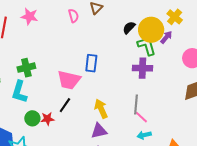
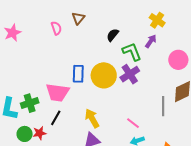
pink star: (29, 16) -> (13, 33), turned -30
yellow circle: (151, 30) -> (104, 75), moved
green cross: (26, 68) -> (30, 103), moved
purple cross: (143, 68) -> (130, 74), turned -30
gray line: (136, 104) -> (163, 106), moved

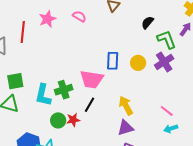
pink semicircle: (56, 28) -> (79, 16), moved, turned -40
yellow circle: (104, 75) -> (138, 63), size x0.6

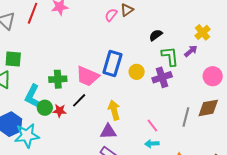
pink semicircle: (79, 16) -> (111, 15), moved, turned -96
blue rectangle: (113, 61) -> (112, 63), size x1.4
cyan L-shape: (43, 95) -> (32, 96), moved

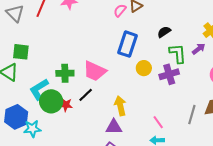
blue rectangle: (112, 63) -> (128, 44), moved
cyan L-shape: (32, 96) -> (39, 89), turned 30
green circle: (45, 108) -> (51, 101), size x1.5
cyan star: (27, 136) -> (32, 129), size x0.7

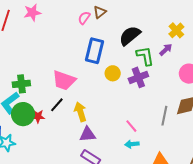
black semicircle: (164, 32) -> (130, 36), size x1.6
green cross: (65, 73) -> (21, 84), moved
yellow arrow: (120, 106) -> (80, 112), moved

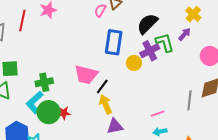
purple cross: (138, 77) -> (150, 51), moved
black line: (57, 105) -> (102, 86), moved
pink line: (131, 126) -> (158, 114), turned -64

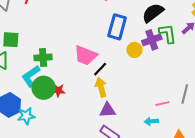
pink line: (158, 114) -> (163, 104), moved

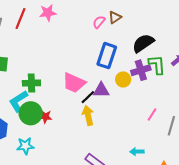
pink line: (163, 104) -> (152, 114), moved, turned -48
purple triangle: (107, 110) -> (101, 90), moved
cyan star: (26, 116) -> (25, 146), moved

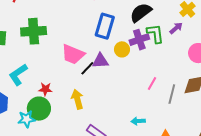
green cross: (31, 83) -> (34, 31), moved, size x1.4
green circle: (31, 113) -> (39, 109), moved
yellow arrow: (88, 115) -> (77, 99), moved

